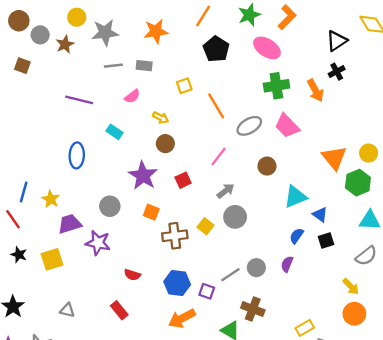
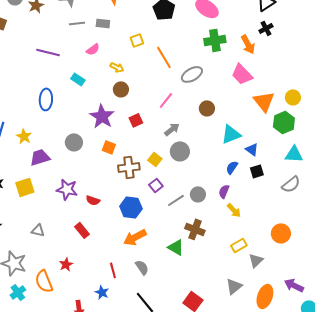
pink trapezoid: (287, 126) -> (242, 74), moved
purple star: (98, 243) -> (67, 189), moved
yellow arrow: (351, 287) -> (234, 210), moved
purple square: (207, 291) -> (156, 185), moved, turned 32

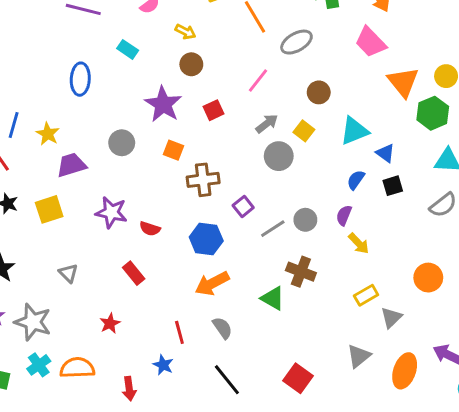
yellow square: (155, 159) -> (304, 131), moved
gray triangle: (38, 230) -> (68, 273), turned 32
orange semicircle: (44, 281) -> (77, 368), moved, turned 110

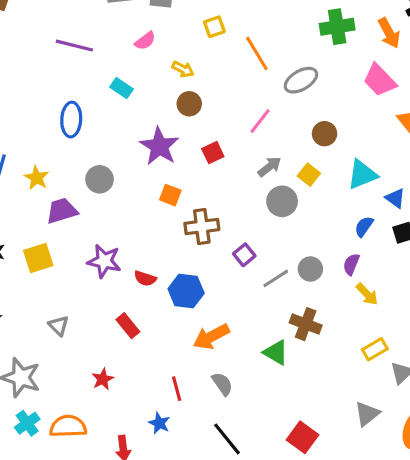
gray circle: (122, 143) -> (100, 179), moved
blue hexagon: (206, 239) -> (186, 291), moved

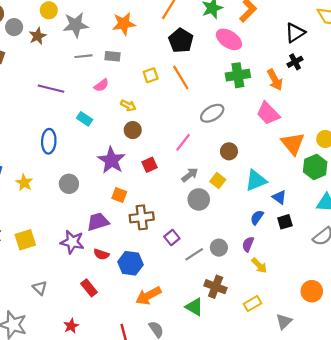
orange line: (257, 53) -> (181, 77), moved
purple trapezoid: (62, 211) -> (98, 222), moved
yellow rectangle: (375, 349) -> (252, 304), moved

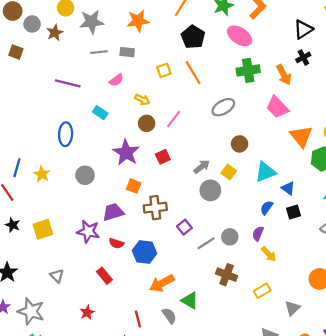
pink line: (183, 142) -> (174, 119), moved
green triangle: (194, 307) -> (190, 301), moved

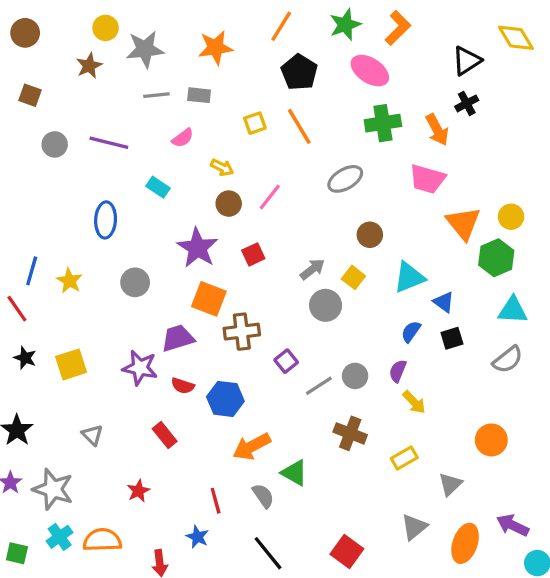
gray circle: (32, 24) -> (55, 144), moved
pink trapezoid: (277, 107) -> (427, 179), turned -30
orange square: (134, 186) -> (209, 299), size x1.5

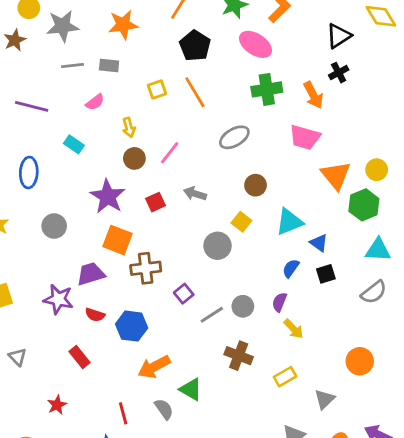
yellow arrow: (222, 167) -> (129, 127), turned 48
gray arrow: (312, 269) -> (195, 194), moved, turned -125

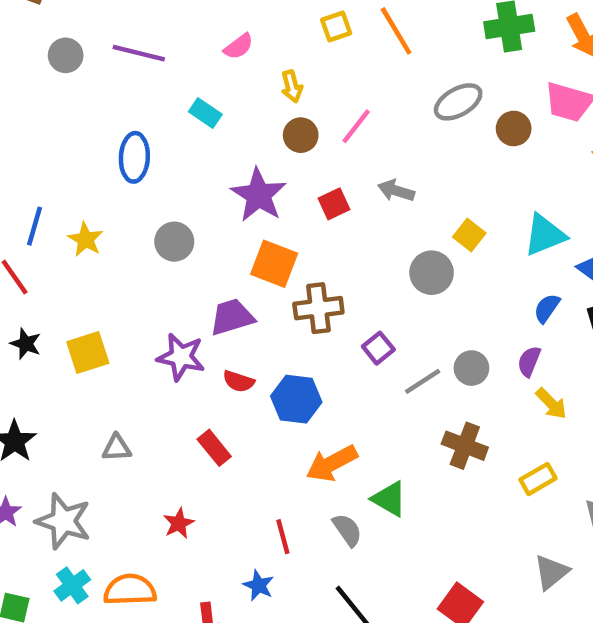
brown circle: (256, 185) -> (514, 129), moved
gray triangle: (18, 357) -> (117, 448), turned -48

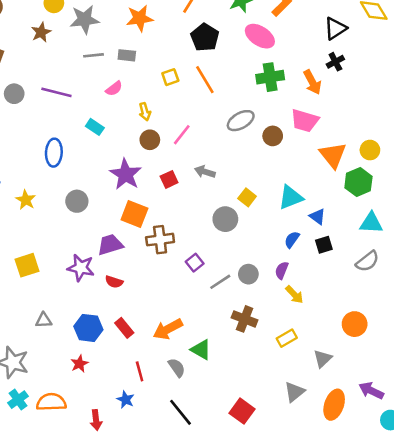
blue hexagon: (296, 399) -> (88, 328), moved
red rectangle: (214, 448) -> (124, 328), moved

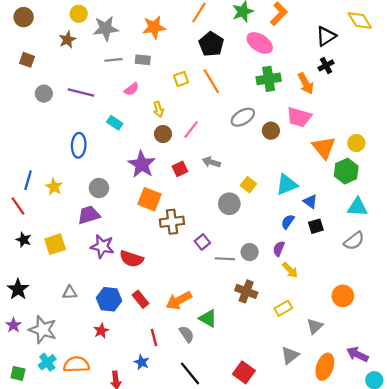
purple trapezoid: (110, 245) -> (89, 215), moved
red semicircle: (114, 282) -> (132, 259), size x1.5
gray line: (220, 282) -> (225, 259), turned 36

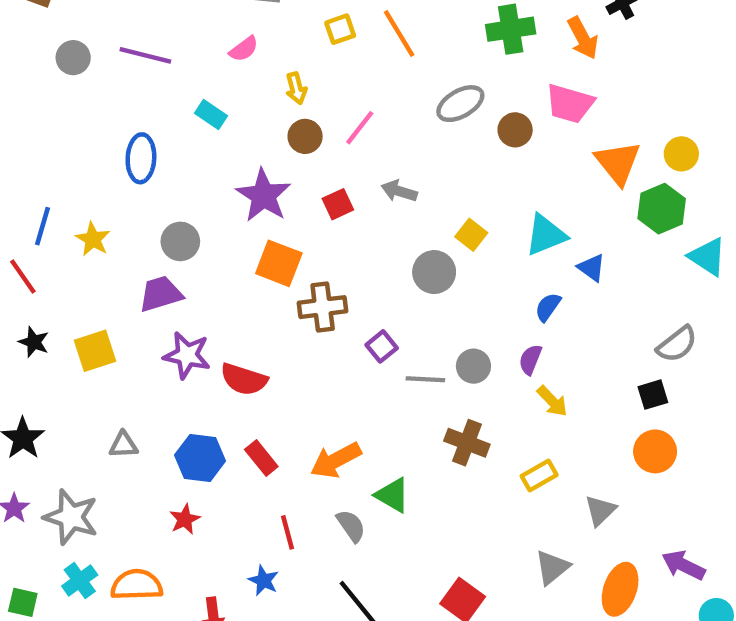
cyan triangle: (357, 207) -> (708, 257), moved, turned 30
black square: (316, 226) -> (653, 395), moved

